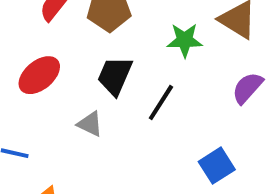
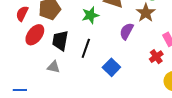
red ellipse: (39, 75) -> (35, 35), moved
blue square: (217, 166) -> (111, 67), moved

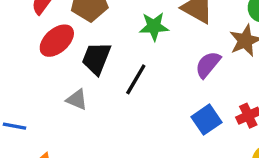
blue square: (111, 67) -> (206, 120), moved

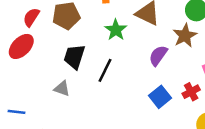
green star: (154, 26) -> (116, 30), turned -30
red ellipse: (57, 41) -> (21, 46), moved

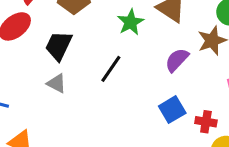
black trapezoid: (74, 57) -> (59, 46), moved
red cross: (191, 92) -> (206, 122), moved, turned 30

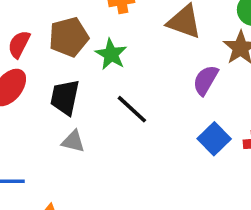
green star: (130, 22) -> (111, 54), moved
black line: (111, 69) -> (132, 109), turned -68

